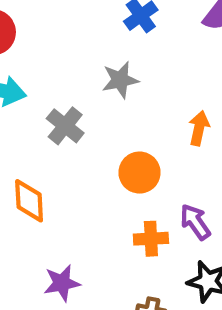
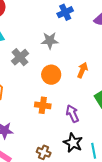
orange circle: (140, 173) -> (51, 75), moved
orange cross: (151, 239) -> (43, 105), moved

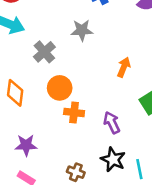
orange circle: (51, 75) -> (60, 88), moved

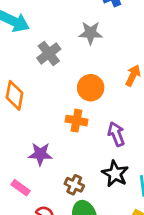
orange circle: (60, 88) -> (91, 88), moved
purple star: (26, 145) -> (40, 154), moved

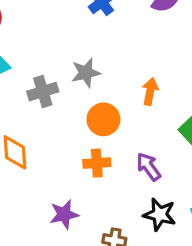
gray star: (91, 33) -> (86, 73), moved
gray cross: (49, 53) -> (43, 92), turned 35

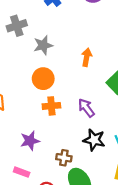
gray cross: (43, 92) -> (17, 26), moved
orange circle: (103, 119) -> (43, 79), moved

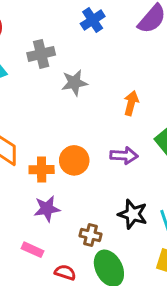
orange circle: (43, 79) -> (74, 160), moved
orange cross: (51, 106) -> (42, 170), moved
purple arrow: (86, 108) -> (124, 156), moved, turned 126

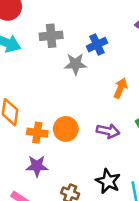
blue cross: (93, 20) -> (97, 45), moved

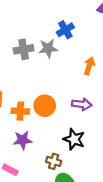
gray cross: (51, 36) -> (24, 49), moved
black star: (108, 181) -> (74, 139), moved

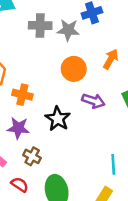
orange circle: (45, 106) -> (74, 69), moved
black star: (74, 139) -> (58, 119), moved
brown cross: (54, 161) -> (32, 156), moved

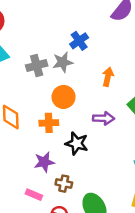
orange circle: (74, 69) -> (64, 97), moved
orange cross: (22, 95) -> (49, 123), moved

